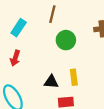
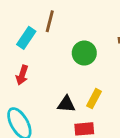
brown line: (52, 14) -> (50, 21), moved
yellow rectangle: (74, 77) -> (94, 99), turned 35

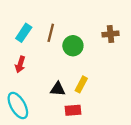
brown line: (50, 21) -> (51, 33), moved

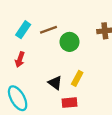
brown line: (51, 33) -> (49, 30), turned 56
black triangle: (58, 89) -> (55, 83), turned 32

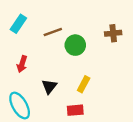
cyan rectangle: (23, 30) -> (18, 24), moved
black triangle: (55, 83) -> (49, 87), moved, turned 32

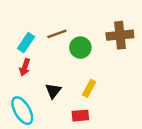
cyan rectangle: (18, 24) -> (26, 43), moved
brown cross: (113, 33) -> (120, 35), size x1.5

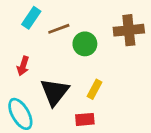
cyan rectangle: (26, 43) -> (31, 18), moved
black triangle: (53, 91) -> (55, 92), size x1.6

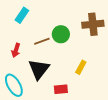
brown line: (59, 29) -> (42, 41), moved
yellow rectangle: (95, 89) -> (81, 67), moved

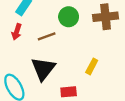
green circle: (61, 34) -> (69, 17), moved
red arrow: (16, 50) -> (17, 32), moved

